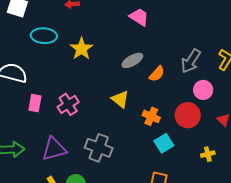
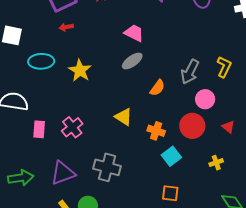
gray ellipse: (132, 60) -> (132, 61), moved

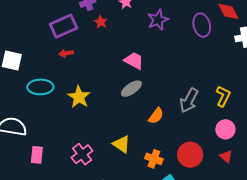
pink circle: (205, 99) -> (225, 129), moved
pink cross: (72, 127) -> (82, 154), moved

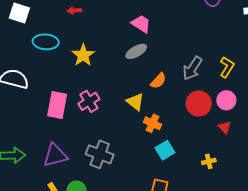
yellow triangle: (122, 144) -> (135, 102), moved
pink cross: (82, 154) -> (89, 101), moved
pink rectangle: (37, 155) -> (57, 105), moved, size x1.5
red circle: (190, 155) -> (199, 103), moved

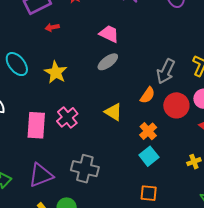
red arrow: (74, 11) -> (52, 27), moved
cyan ellipse: (46, 42) -> (17, 64), turned 55
orange semicircle: (158, 81) -> (148, 95), moved
orange cross: (152, 123) -> (148, 131), moved, turned 30

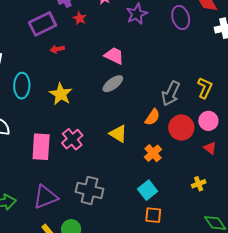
cyan ellipse: (17, 64) -> (22, 86), turned 40
cyan square: (149, 156) -> (148, 190), moved

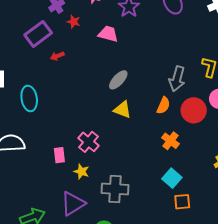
pink trapezoid: (114, 56) -> (108, 34), moved
yellow star: (61, 94) -> (81, 172), moved, size x0.7
yellow triangle: (118, 134) -> (122, 110), moved
pink rectangle: (41, 147) -> (59, 155), size x0.6

